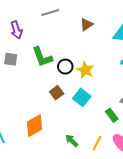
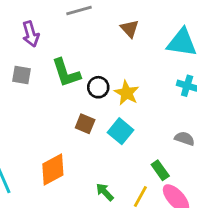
brown triangle: (86, 24) -> (130, 29), turned -40
brown square: (57, 93) -> (85, 124), turned -32
green rectangle: (112, 115) -> (160, 170), moved

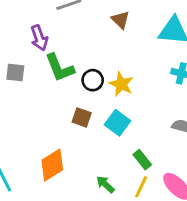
purple arrow: (31, 34) -> (39, 38), moved
green rectangle: (160, 170) -> (142, 160), moved

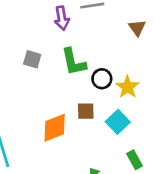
purple arrow: (39, 38) -> (62, 18), moved
brown square: (82, 117) -> (86, 111), turned -30
orange diamond: (52, 165) -> (55, 128), moved

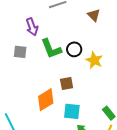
purple arrow: (62, 18) -> (32, 27), moved
black circle: (102, 79) -> (74, 49), moved
cyan square: (118, 122) -> (72, 111), moved, turned -30

